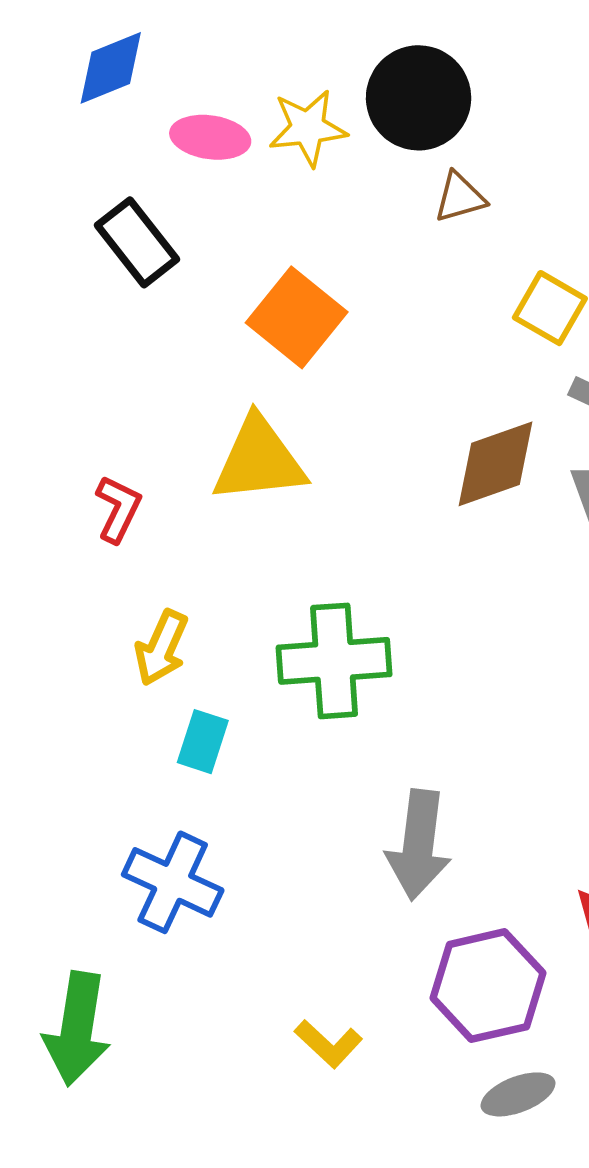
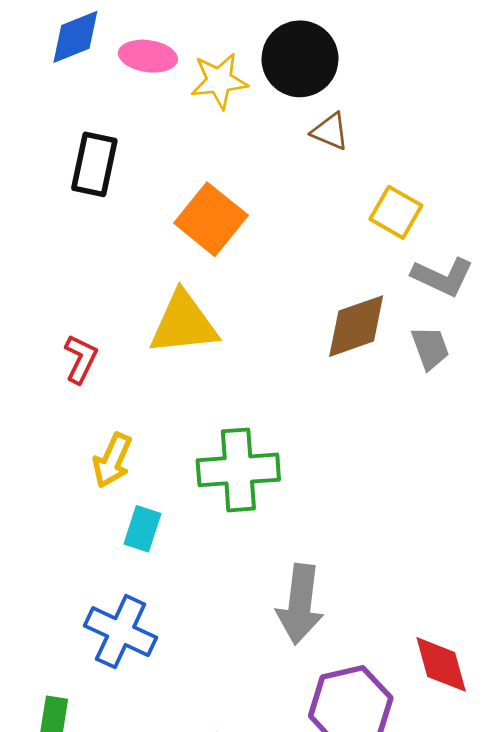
pink ellipse: (210, 137) -> (148, 56), moved
brown triangle: (460, 197) -> (330, 131), turned 39
black rectangle: (137, 242) -> (94, 164), turned 50

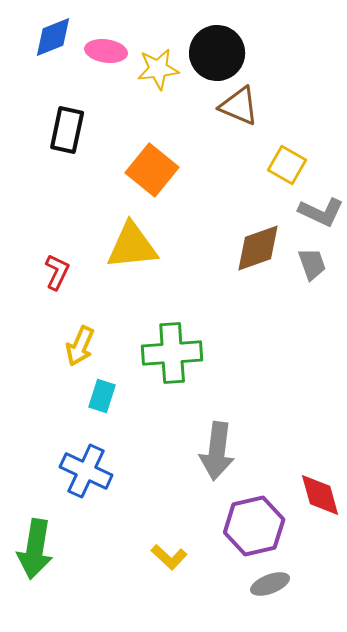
brown triangle: (330, 131) -> (239, 106), size x1.4

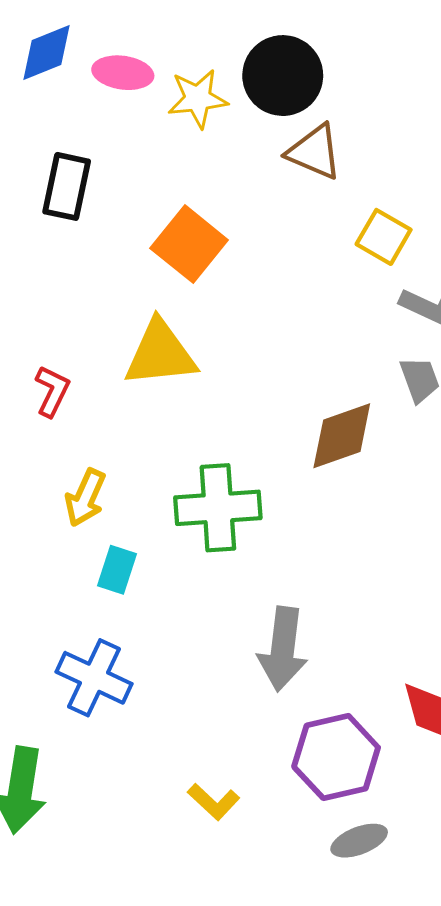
brown diamond: (258, 248) -> (342, 436), moved

